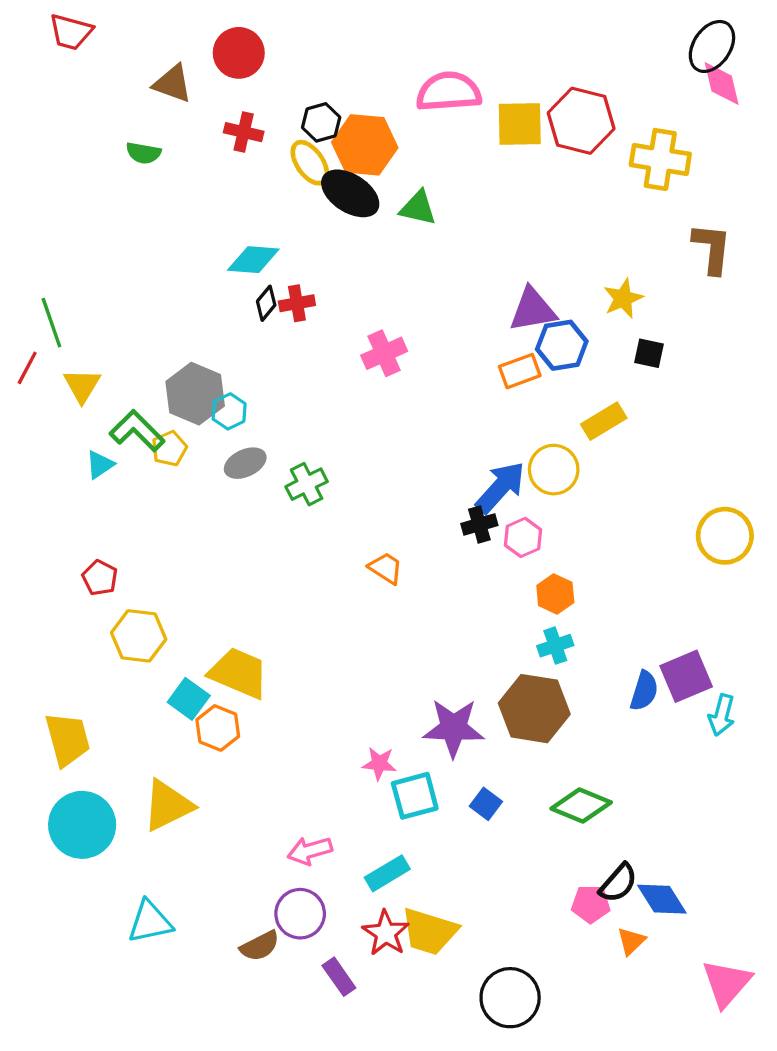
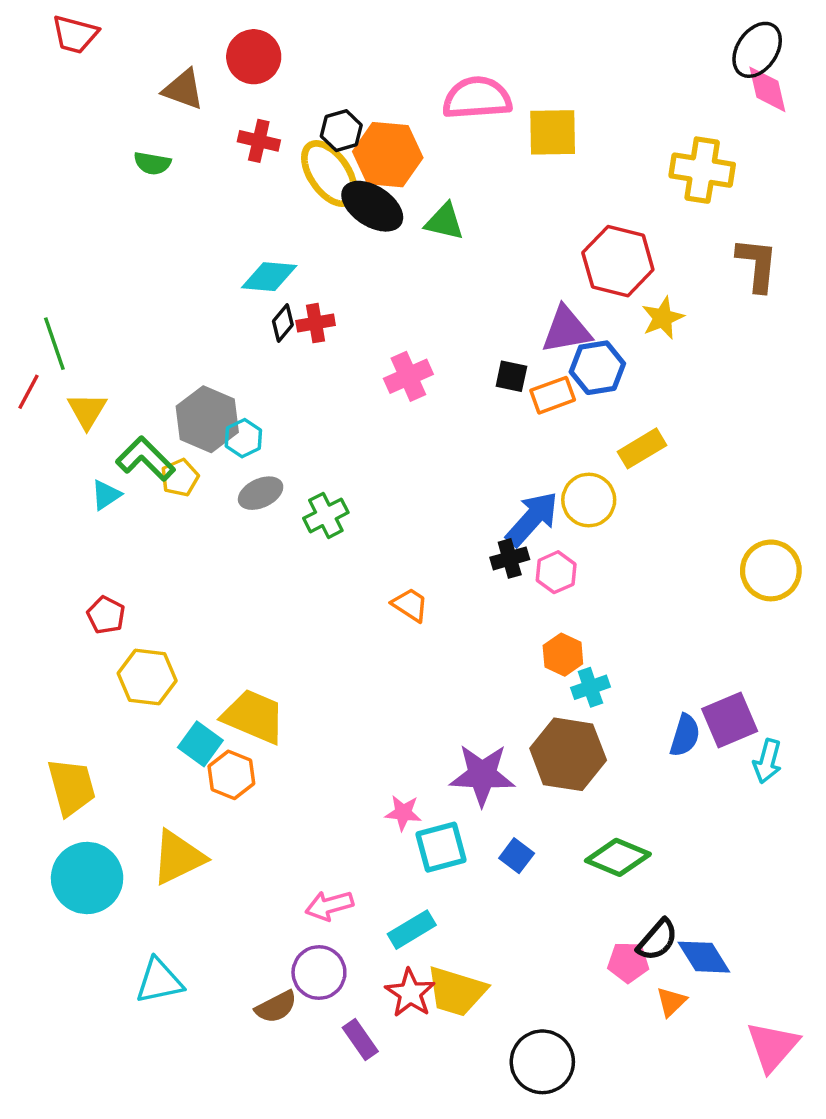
red hexagon: (581, 121) -> (618, 261), moved
yellow ellipse: (310, 163) -> (329, 174), size x1.4
black square: (649, 353) -> (511, 376), moved
orange hexagon: (555, 594) -> (563, 655), moved

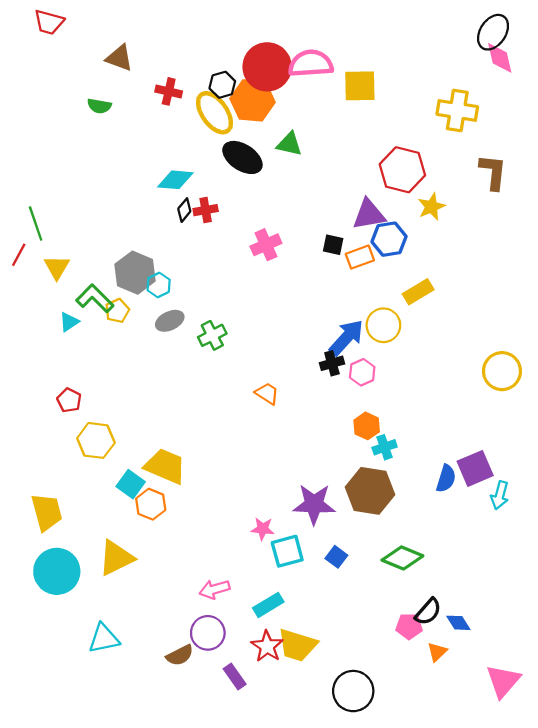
red circle: (254, 57) -> (267, 67), moved, size x1.4
black ellipse: (372, 206) -> (242, 157), moved
blue diamond: (704, 957) -> (458, 623), size x0.7

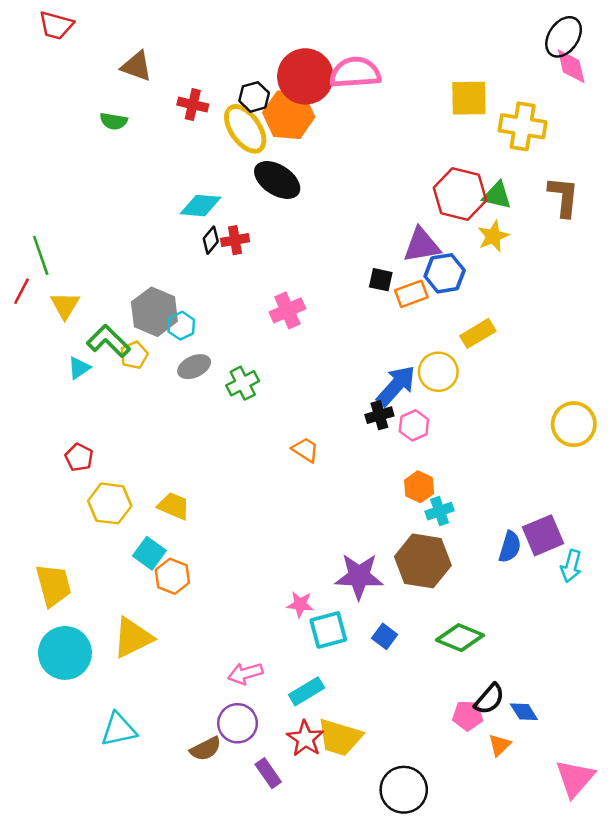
yellow square: (360, 86) -> (469, 98), moved
green triangle: (289, 144) -> (497, 195), moved
pink cross: (266, 245) -> (287, 310), moved
yellow trapezoid: (165, 466) -> (174, 506), moved, size x0.7

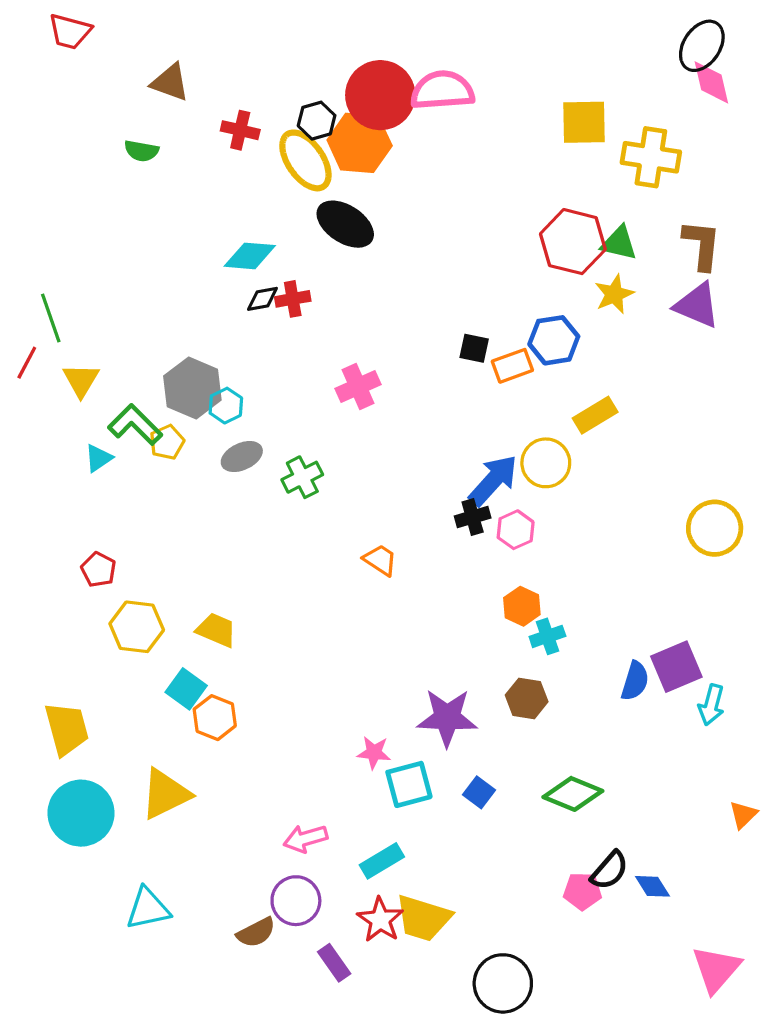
black diamond: (211, 240) -> (262, 299), turned 40
purple triangle: (422, 245) -> (697, 305), moved, turned 33
brown hexagon: (423, 561) -> (527, 698), size x0.6
orange triangle: (500, 745) -> (743, 815), moved

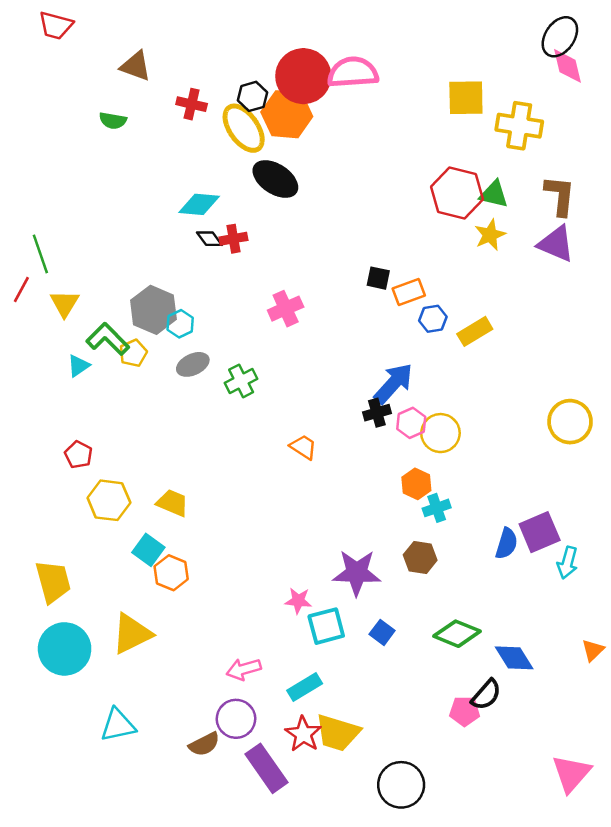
black diamond: (262, 299) -> (209, 239), turned 64
blue hexagon: (554, 340) -> (433, 319), moved, size x0.7
yellow circle: (546, 463) -> (440, 433), moved
blue diamond: (652, 886) -> (514, 658), moved, size x1.4
purple rectangle: (334, 963) -> (266, 768), size x1.6

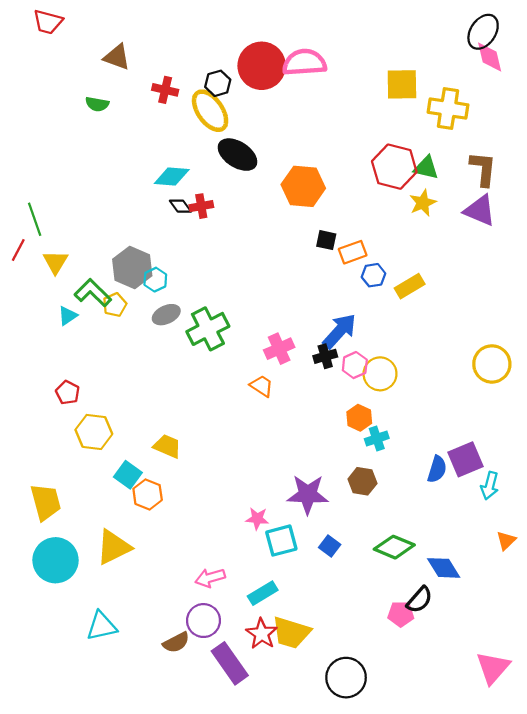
orange hexagon: (287, 114) -> (303, 186), moved
pink cross: (286, 309) -> (279, 349), moved
green cross: (241, 381) -> (208, 329), size x1.5
yellow trapezoid: (172, 503) -> (167, 446), moved
orange triangle: (593, 650) -> (506, 541), moved

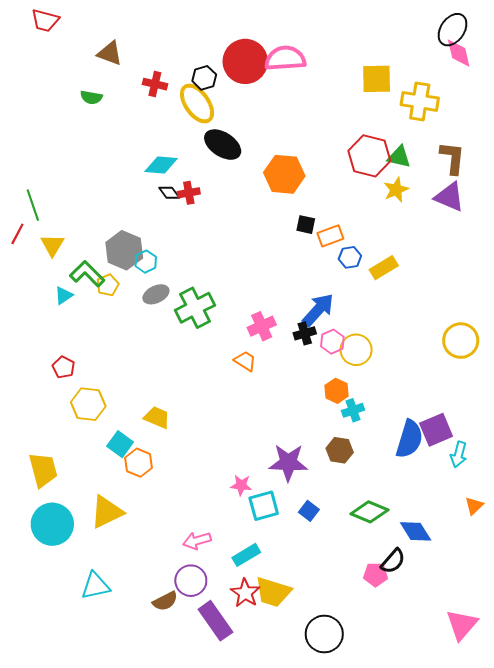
blue semicircle: (437, 469) -> (409, 439), size x1.5

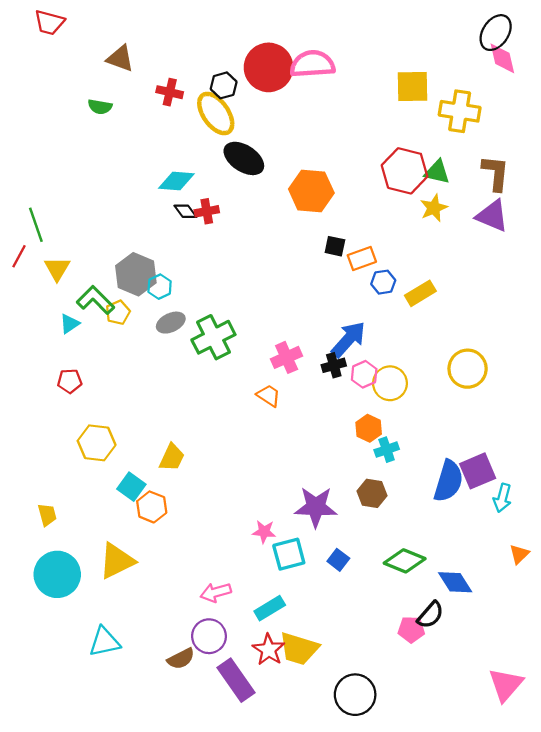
yellow circle: (461, 341) -> (468, 369), moved
red pentagon: (64, 367) -> (70, 381), moved, turned -30
yellow trapezoid: (157, 417) -> (172, 457), turned 92
yellow trapezoid: (43, 470) -> (47, 515), size x0.6

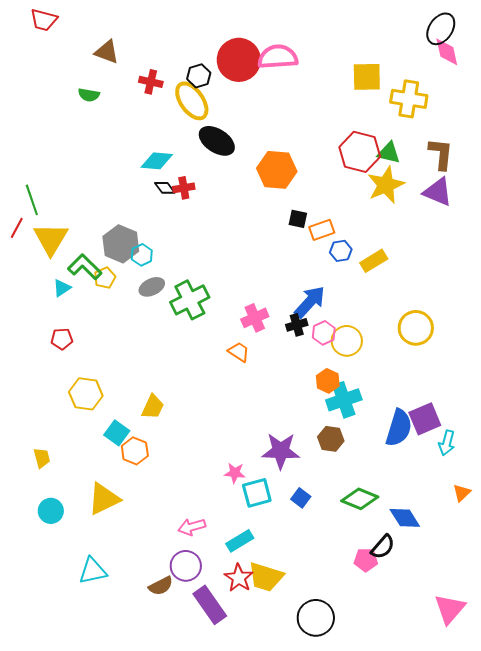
yellow star: (434, 208) -> (386, 185), size x1.5
yellow triangle: (57, 269) -> (51, 239), size x1.5
cyan cross: (387, 450) -> (344, 400), size x1.6
cyan circle: (57, 574) -> (51, 511), size x0.6

